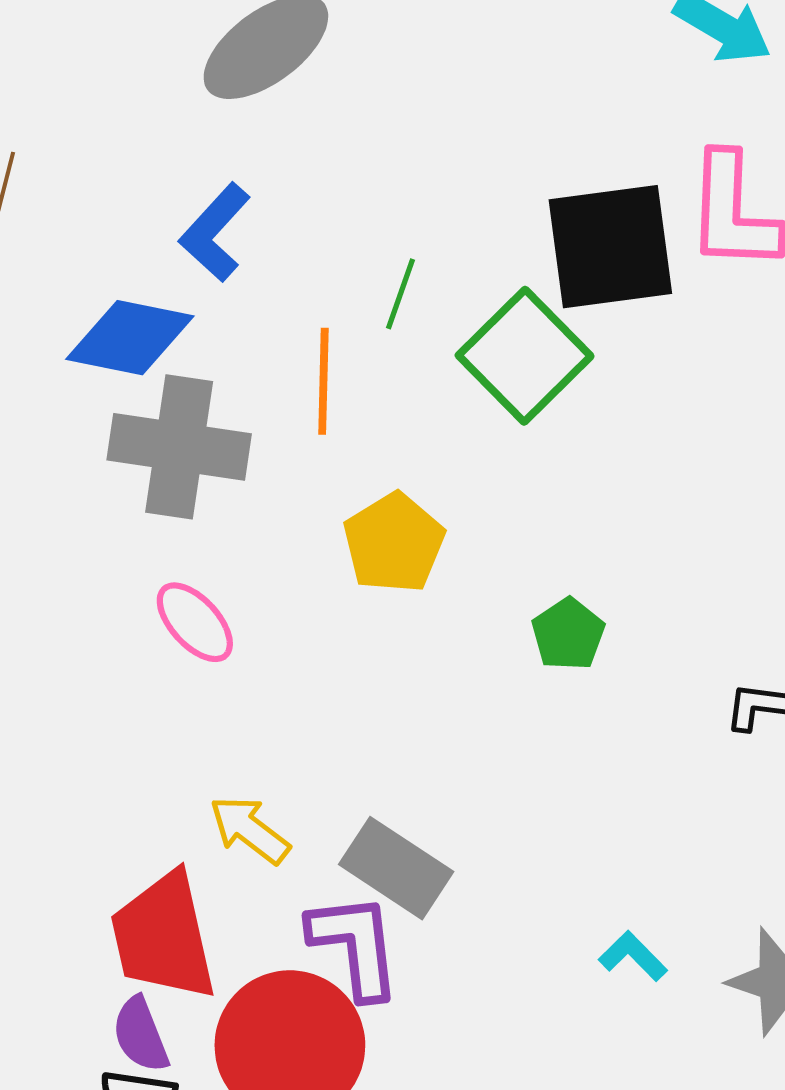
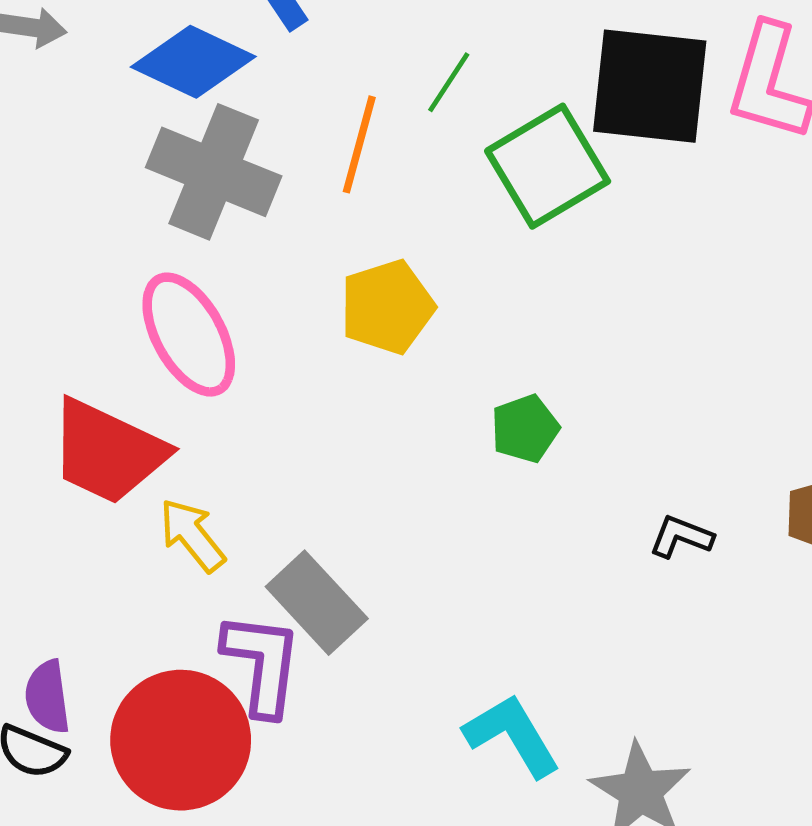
pink ellipse: (195, 622) -> (189, 335), size x1.5
red trapezoid: (163, 936) -> (108, 452), moved, turned -66
cyan L-shape: (633, 956) -> (512, 735), size x1.6

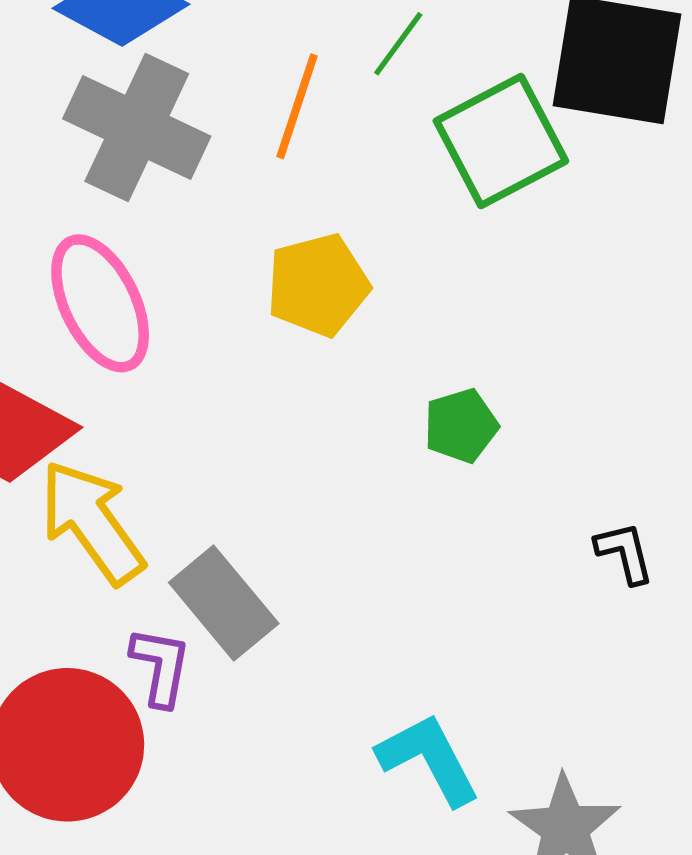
yellow arrow: (192, 535) -> (92, 522), size x1.5
black L-shape: (681, 537) -> (625, 553), turned 52
purple L-shape: (262, 664) -> (161, 666), size x0.7

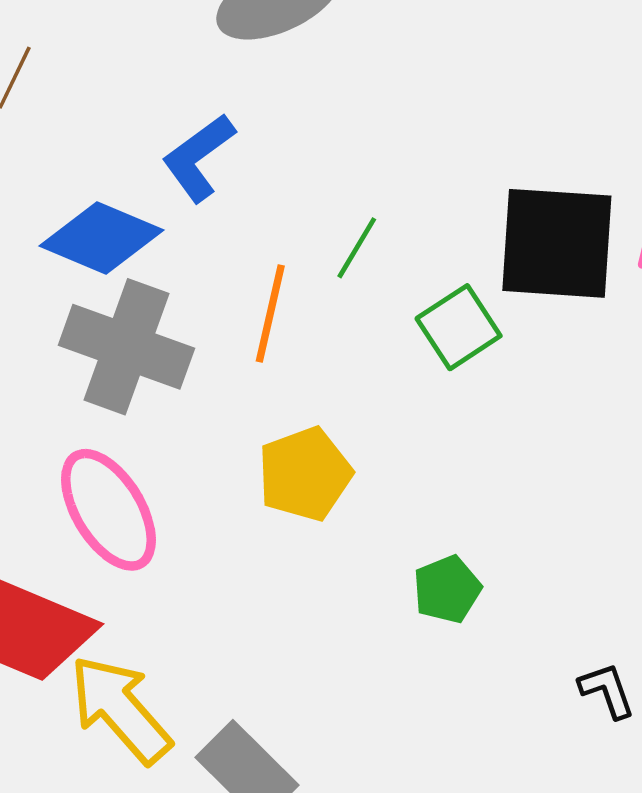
green square: (501, 141) -> (459, 327), size x0.7

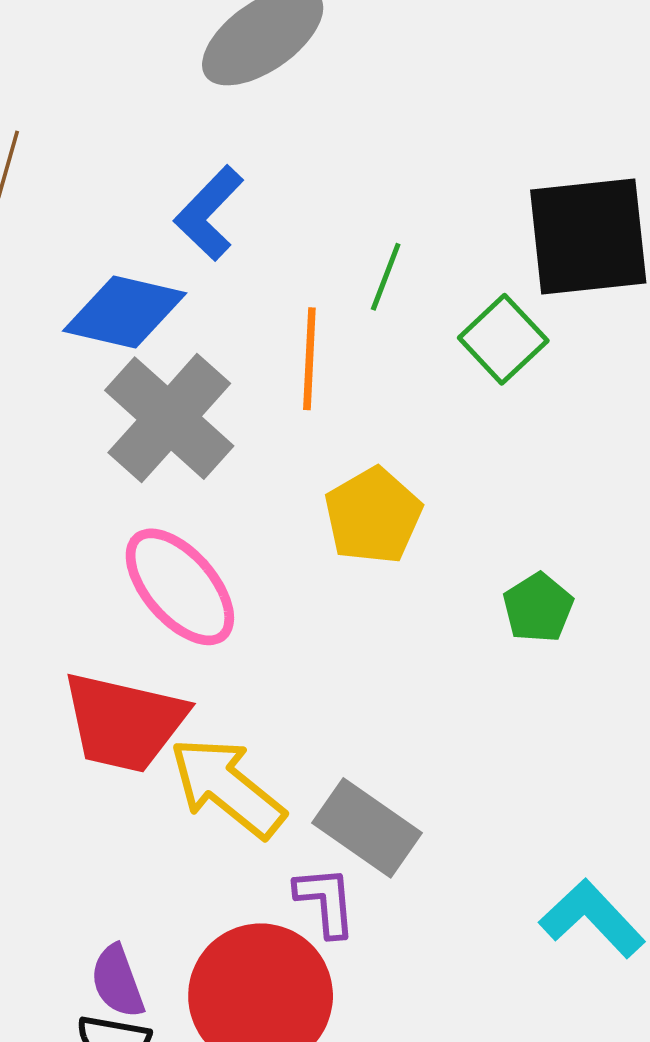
gray cross: (126, 347) -> (169, 418), turned 32

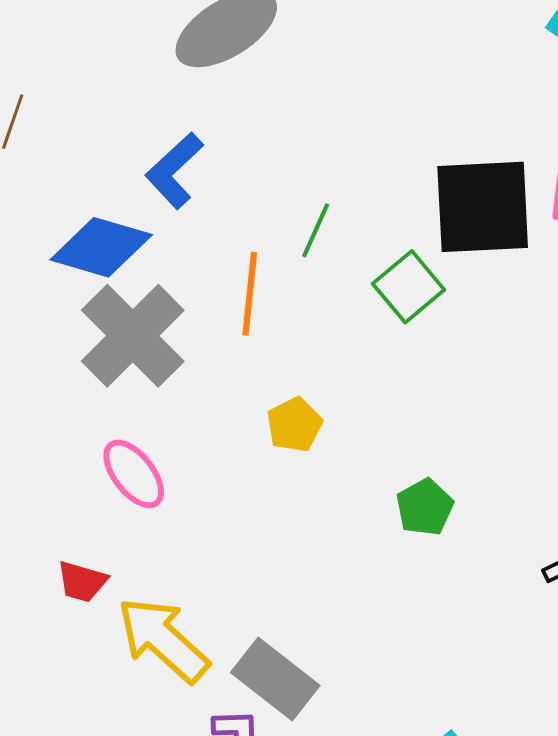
yellow pentagon: (373, 516) -> (294, 425), size x0.7
pink ellipse: (180, 587) -> (134, 474), size x0.7
red trapezoid: (124, 722) -> (82, 582), size x0.5

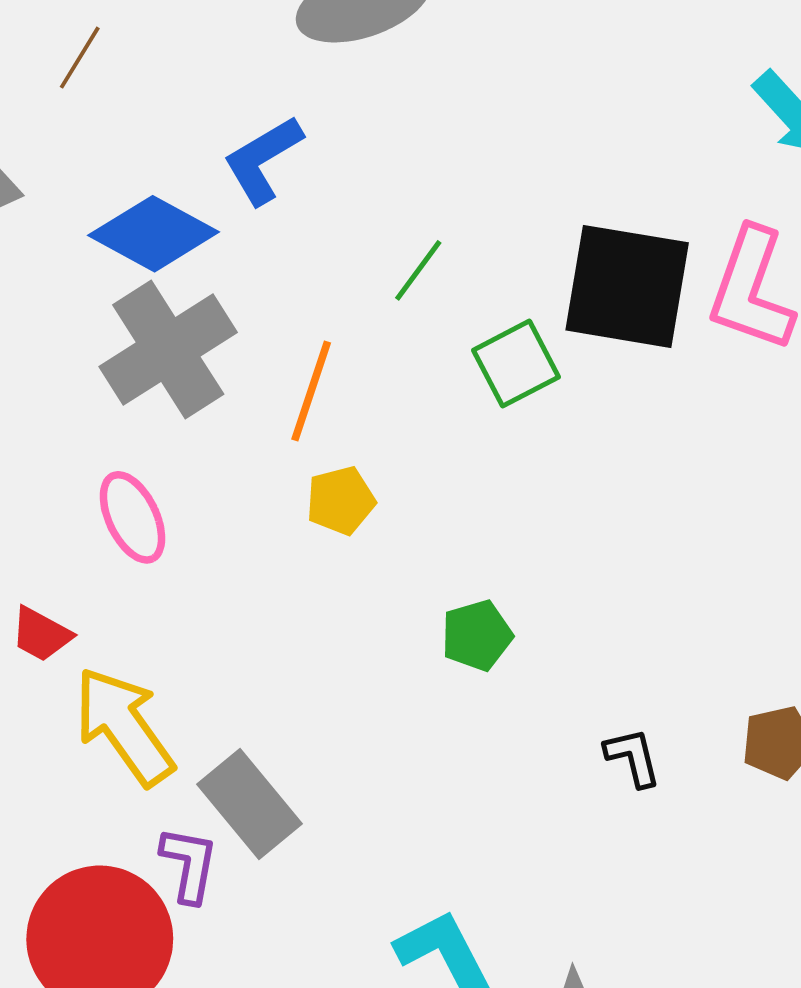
orange line: (250, 294) -> (311, 391), moved

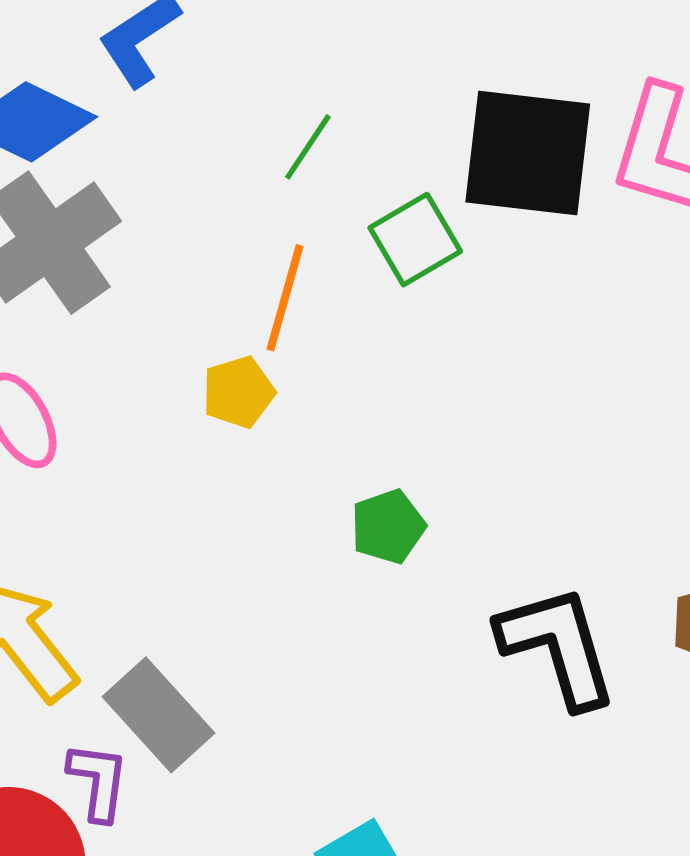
orange line: (311, 391) -> (285, 298), moved
black L-shape: (633, 757) -> (558, 646), size x2.0

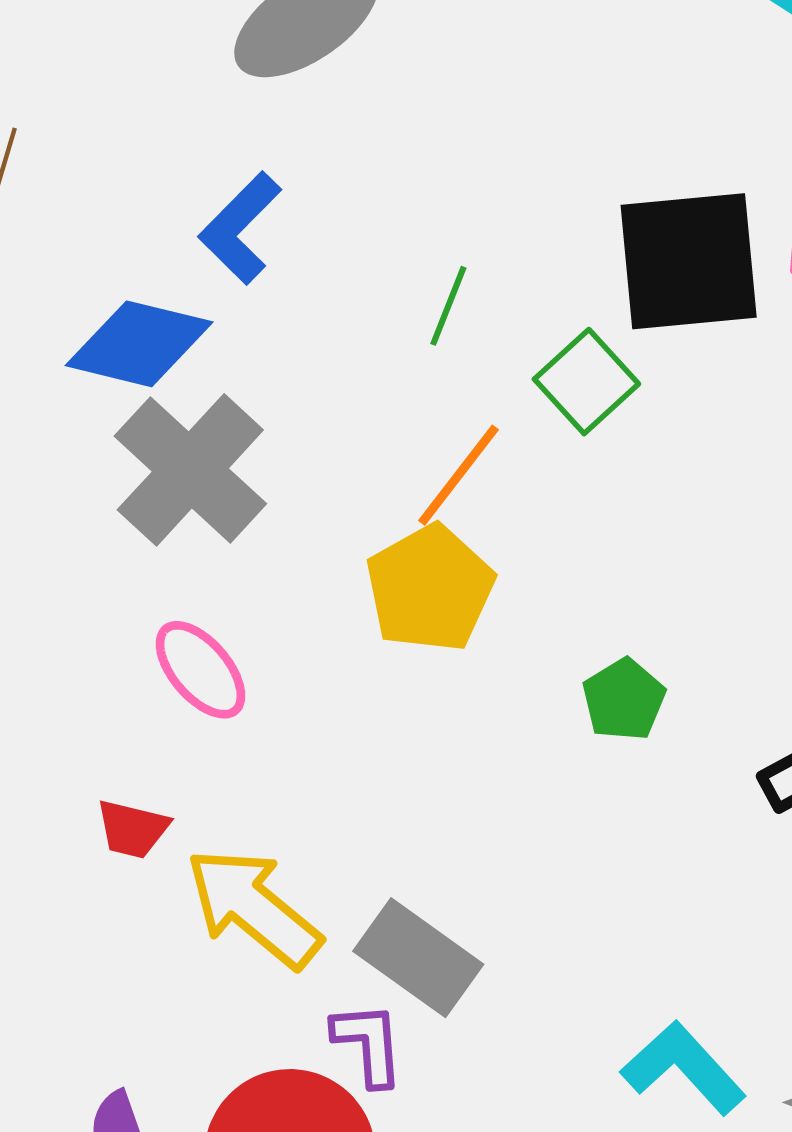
orange line: (285, 298) -> (459, 475), turned 34
yellow pentagon: (238, 392) -> (430, 588), size x1.6

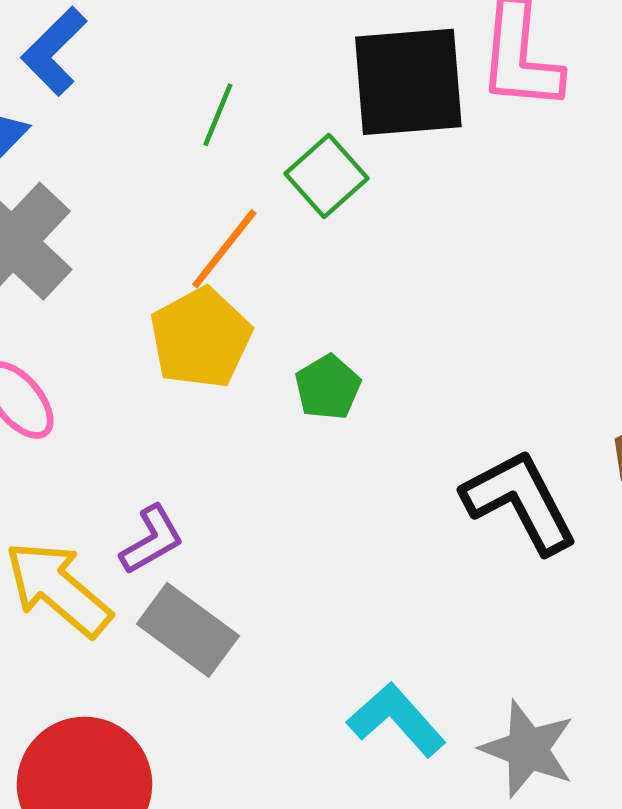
green pentagon: (624, 700) -> (328, 387), moved
purple L-shape: (368, 1044) -> (152, 540), moved, turned 64

